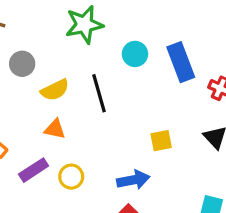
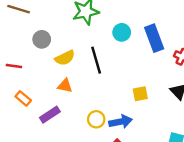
yellow circle: (71, 177) -> (96, 119), moved

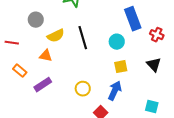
cyan circle: (122, 32) -> (117, 42), moved
orange triangle: (65, 86) -> (46, 56), moved
blue arrow: (121, 122) -> (115, 91), moved, turned -54

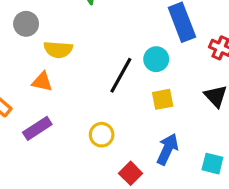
yellow semicircle: (56, 36) -> (58, 50), turned 30
black line: (83, 38) -> (121, 75), moved, turned 45
blue arrow: (115, 91) -> (167, 149), moved

